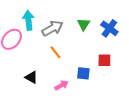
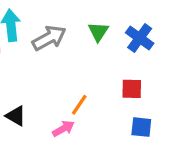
orange line: (55, 52) -> (79, 105), moved, turned 72
blue square: (83, 73) -> (141, 127), moved

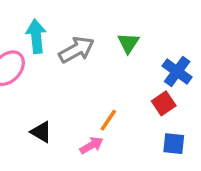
blue cross: (140, 38) -> (177, 72), moved
red square: (132, 89) -> (164, 103), turned -35

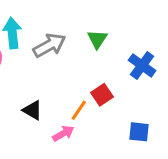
red square: (164, 103) -> (102, 95), moved
black triangle: (41, 132) -> (32, 110), moved

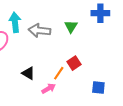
gray arrow: (49, 45) -> (39, 31), turned -145
blue cross: (142, 65) -> (100, 13), moved, turned -36

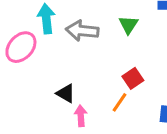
orange line: (59, 73) -> (120, 102), moved
pink arrow: (49, 88) -> (81, 116), moved, turned -64

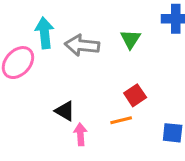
orange line: (120, 102) -> (121, 120), turned 42

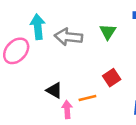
orange line: (121, 120) -> (87, 98), moved

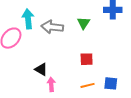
red square: (112, 78) -> (87, 59), turned 32
orange line: (87, 98) -> (88, 85), moved

